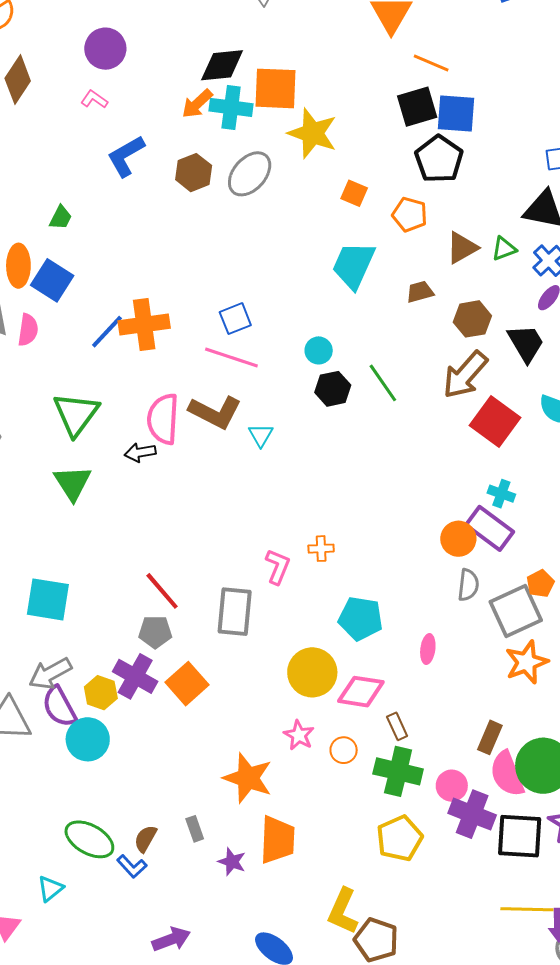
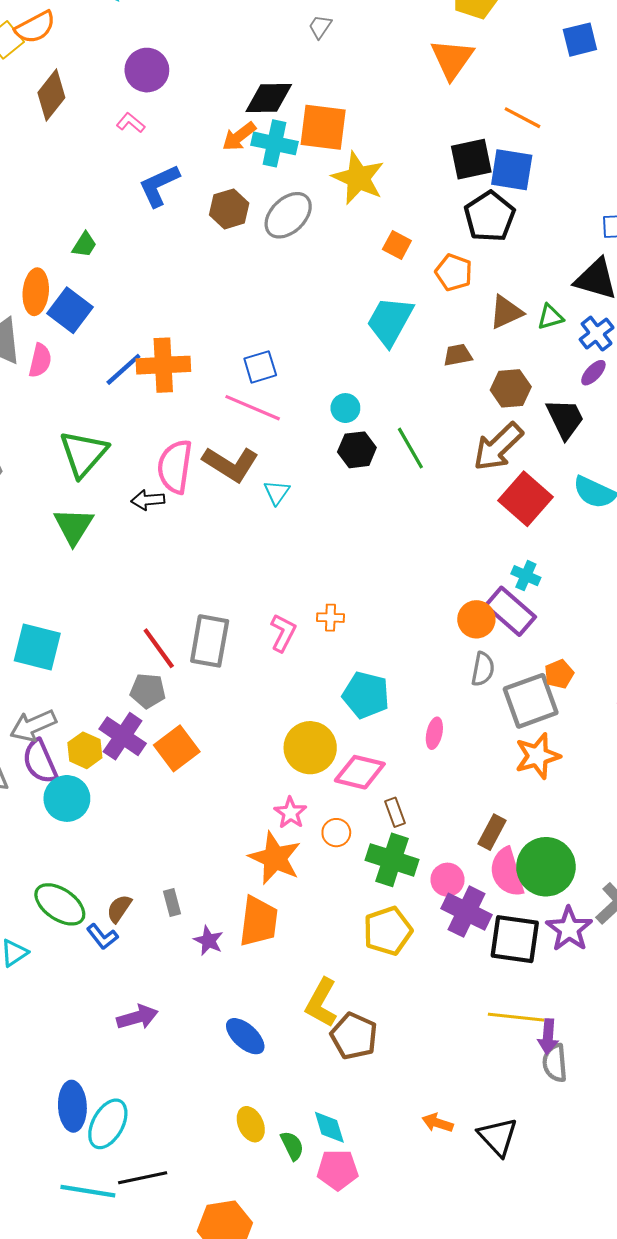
orange line: (431, 63) -> (523, 118), moved
gray rectangle: (235, 612) -> (210, 641), moved
orange star: (248, 778) -> (275, 858), moved

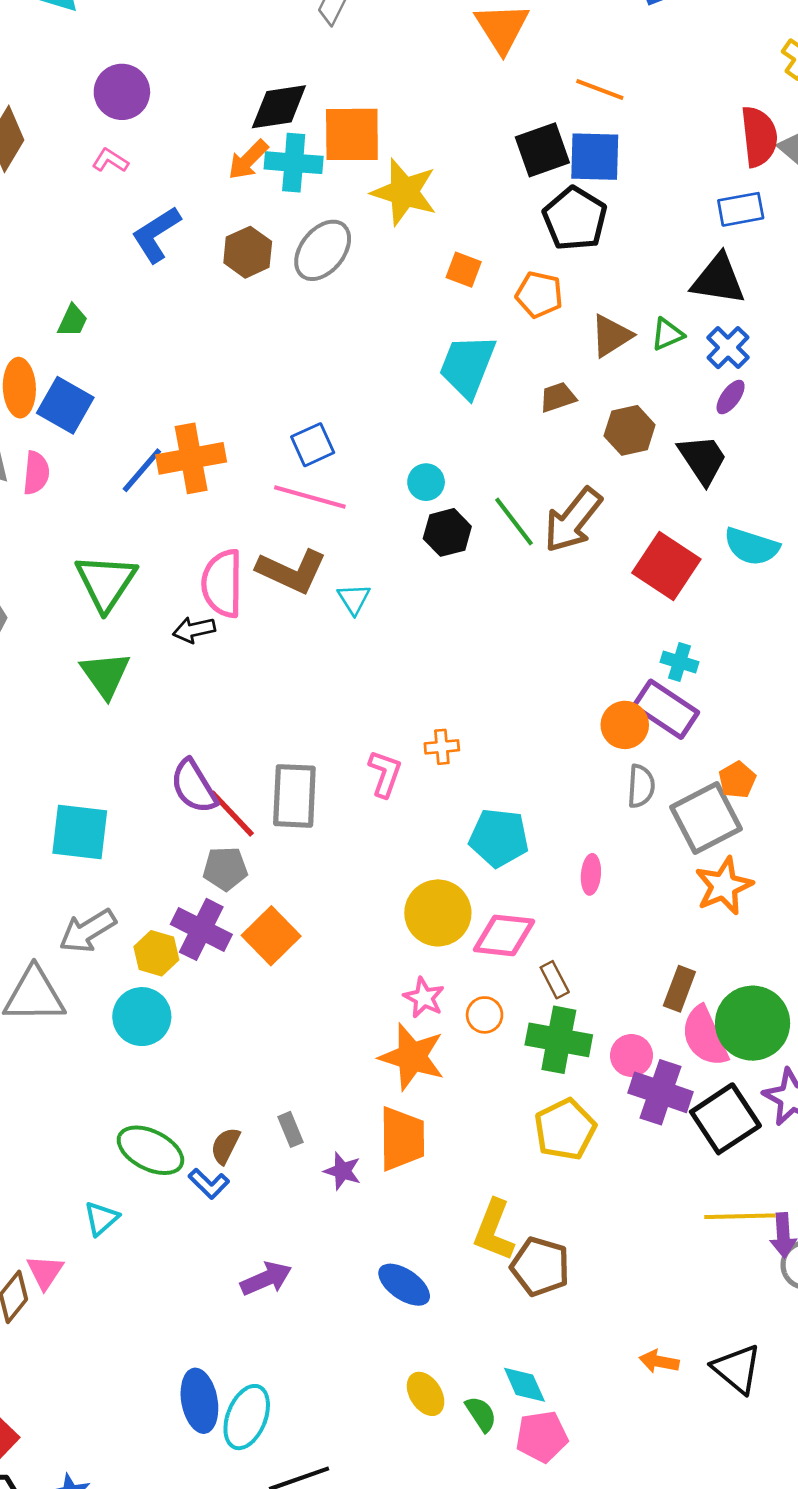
brown arrow: (498, 447) -> (573, 520), moved
purple semicircle: (40, 761) -> (194, 786), moved
black square: (515, 939) -> (725, 1119), turned -34

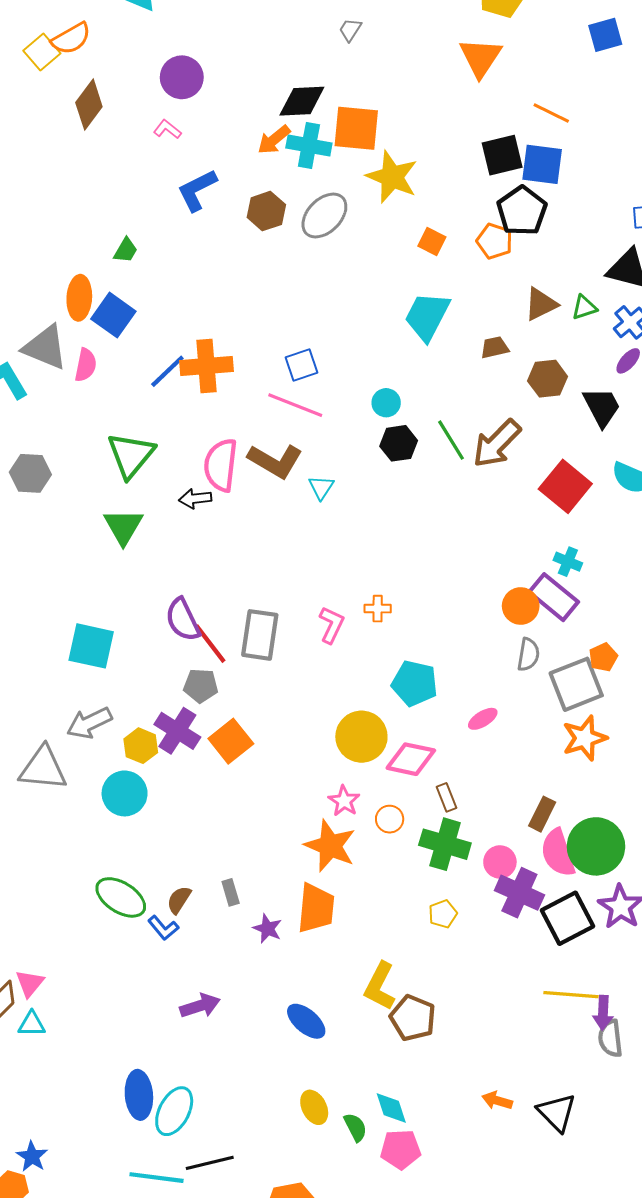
orange pentagon: (539, 295) -> (494, 241), moved
pink ellipse: (591, 874) -> (483, 719), turned 48
yellow pentagon: (565, 1129) -> (443, 914), size x0.6
cyan triangle: (101, 1218) -> (32, 1024), moved, turned 36

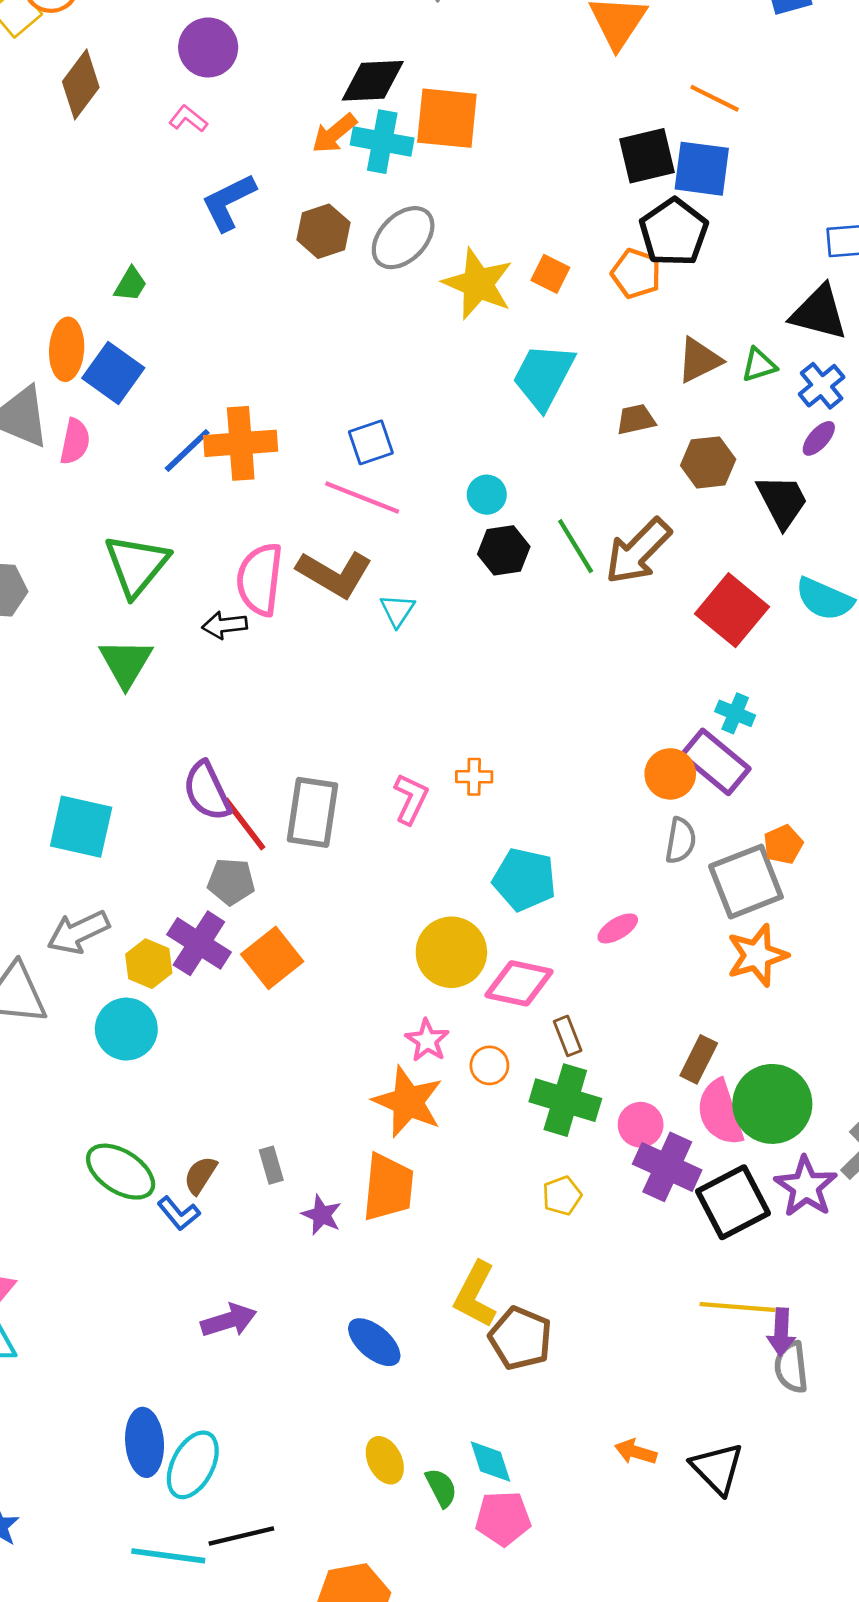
yellow star: (392, 177) -> (478, 284), moved

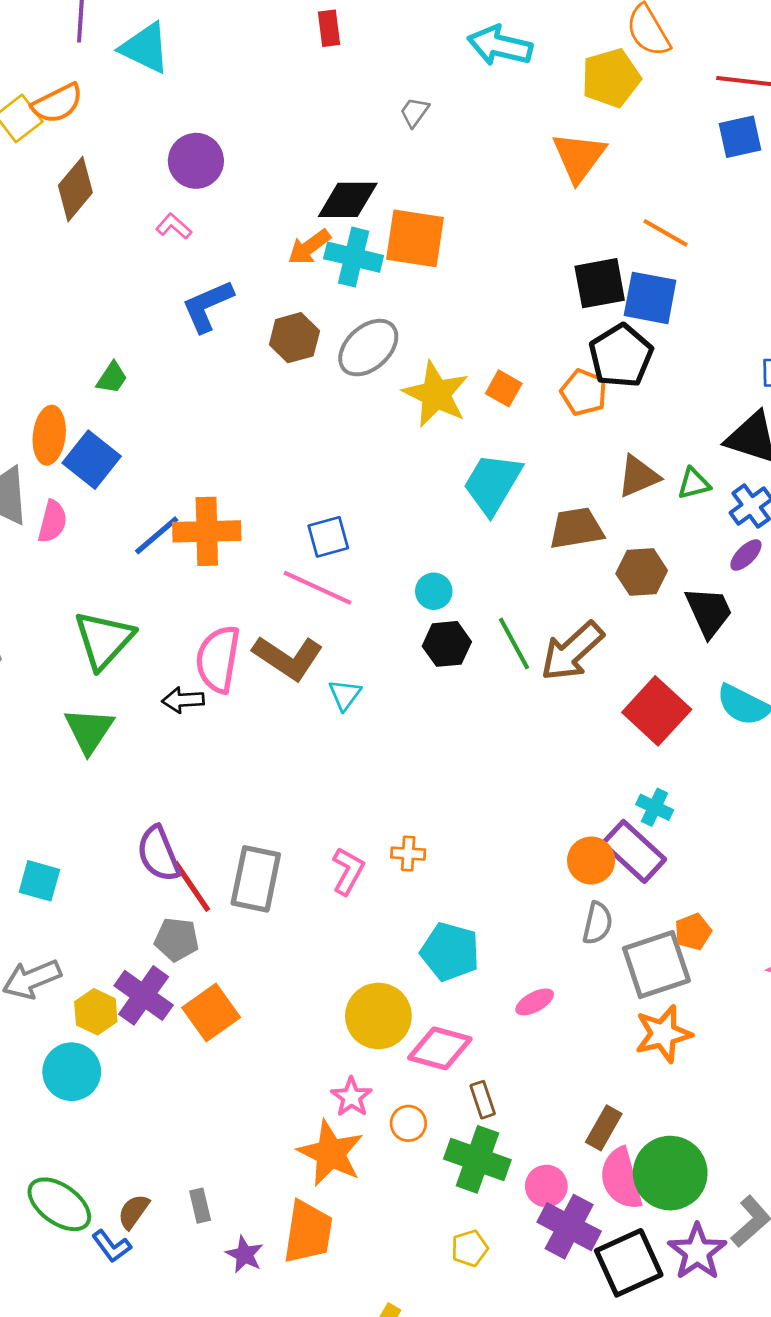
brown trapezoid: (636, 419) -> (576, 528), size x1.5
cyan square: (81, 827) -> (39, 881), size x0.7

